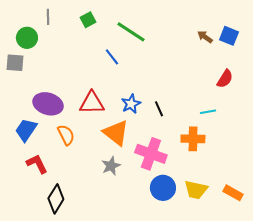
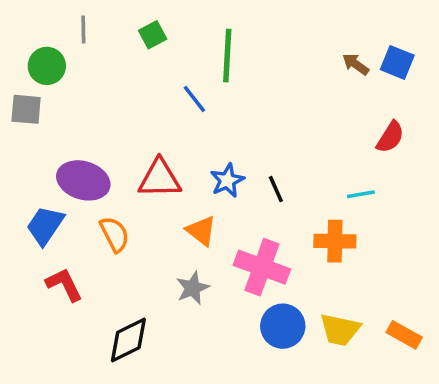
green line: (131, 32) -> (227, 56), turned 60
orange triangle: (116, 133) -> (201, 231), size x0.7
black diamond: (56, 199) -> (128, 340), moved, turned 32

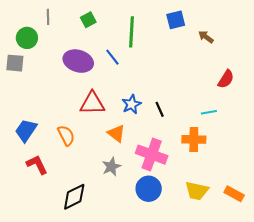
blue square: (397, 62) -> (176, 20), moved, turned -36
purple ellipse: (83, 180) -> (78, 61), moved
blue circle: (283, 326) -> (149, 189), moved

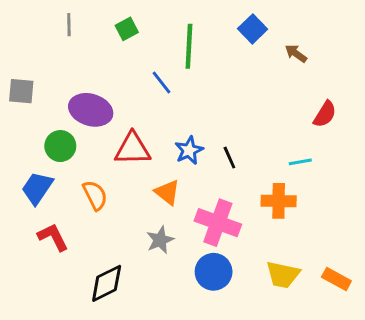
blue square: (176, 20) -> (253, 29), turned -30
green circle: (27, 38) -> (60, 146), moved
purple ellipse: (78, 61) -> (91, 110), moved

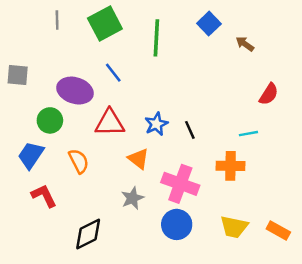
green square: (127, 29) -> (105, 24), size x1.8
blue line: (161, 82) -> (113, 73), moved

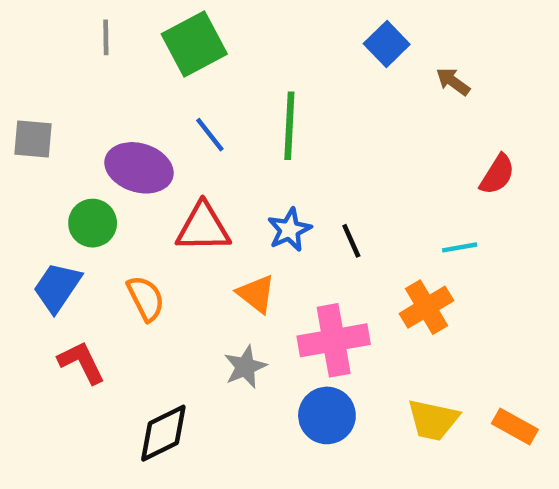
green line: (156, 38) -> (289, 126), moved
orange cross: (230, 166) -> (426, 307), turned -32
pink cross: (180, 184) -> (334, 340), turned -30

